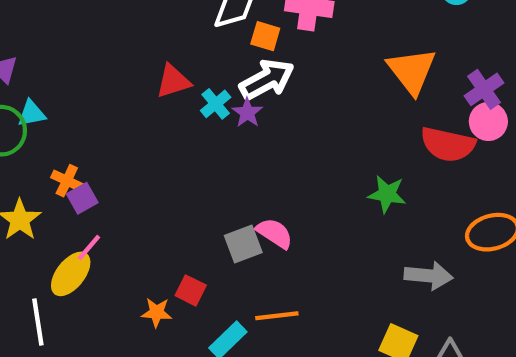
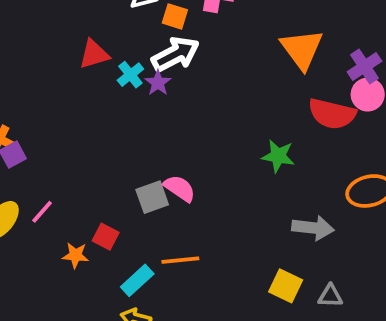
pink line: (89, 247) -> (42, 212), moved

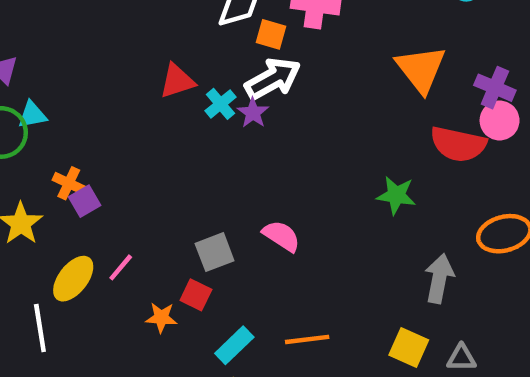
purple cross: (364, 66) -> (495, 88), turned -32
gray square: (152, 197) -> (215, 252), moved
gray arrow: (313, 228) -> (439, 279), turned -84
orange line: (180, 260) -> (307, 339), moved

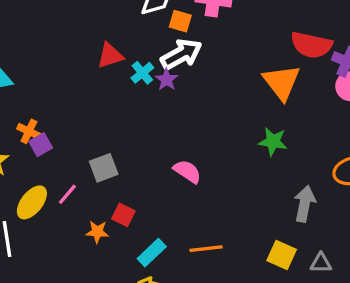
orange triangle: (421, 69) -> (282, 82), moved
red semicircle: (458, 144) -> (311, 45), moved
gray square: (215, 252) -> (104, 168), moved

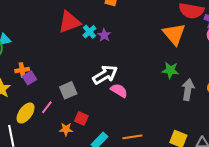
white arrow: (181, 54) -> (105, 75), moved
red triangle: (110, 56) -> (69, 22), size x1.4
orange cross: (29, 131) -> (22, 70), turned -32
gray arrow: (305, 204) -> (188, 89), moved

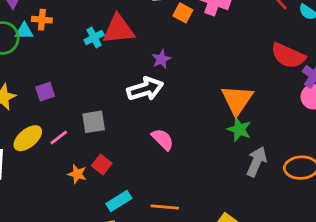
cyan cross: (89, 32) -> (94, 38), moved
orange triangle: (174, 34) -> (237, 100), moved
orange cross: (22, 70) -> (42, 20), moved
white arrow: (105, 75) -> (145, 89), moved

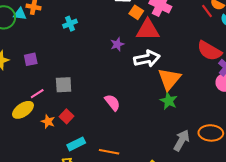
red triangle: (119, 29) -> (148, 30), moved
white arrow: (145, 89) -> (147, 59), moved
yellow ellipse: (28, 138) -> (23, 110), moved
gray arrow: (257, 162) -> (182, 140), moved

